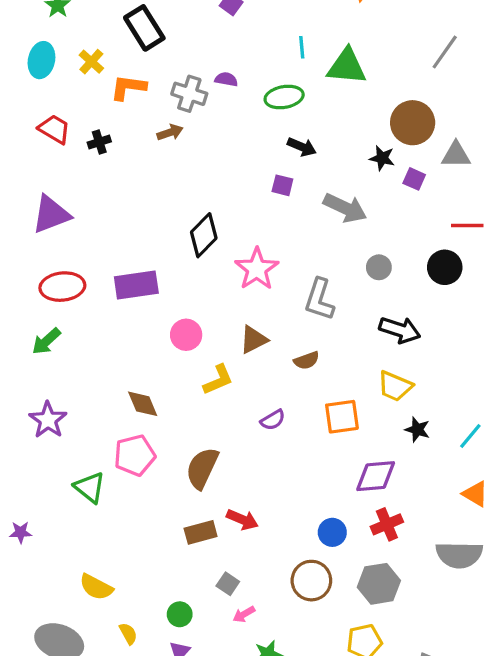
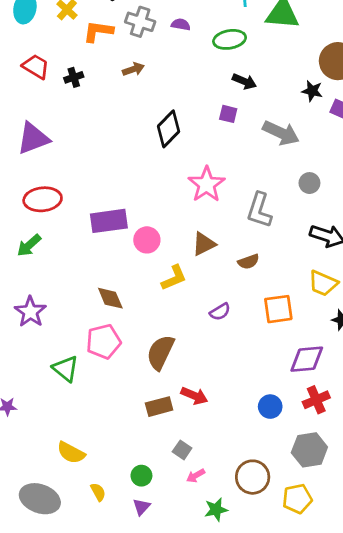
gray cross: (189, 94) -> (140, 22), moved
black diamond: (204, 235) -> (169, 129), moved
purple rectangle: (136, 285) -> (109, 221), moved
brown circle: (311, 581) -> (253, 477), moved

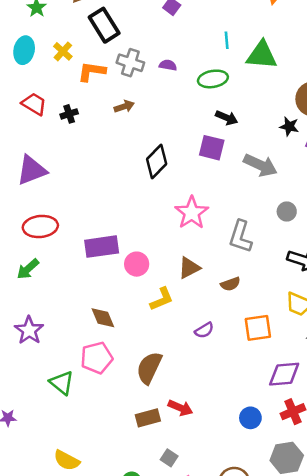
purple square: (228, 114) -> (212, 148), size x1.5

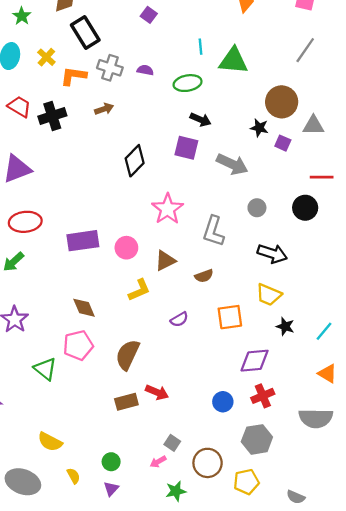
black cross: (69, 114) -> (52, 116), size x1.6
pink circle: (137, 264) -> (126, 248), moved
gray square: (169, 458) -> (172, 443), moved

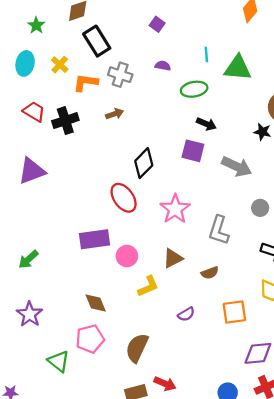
purple semicircle: (145, 70) -> (163, 66), moved
red ellipse: (25, 222) -> (124, 198), moved, turned 60
pink circle: (126, 248) -> (127, 256), moved

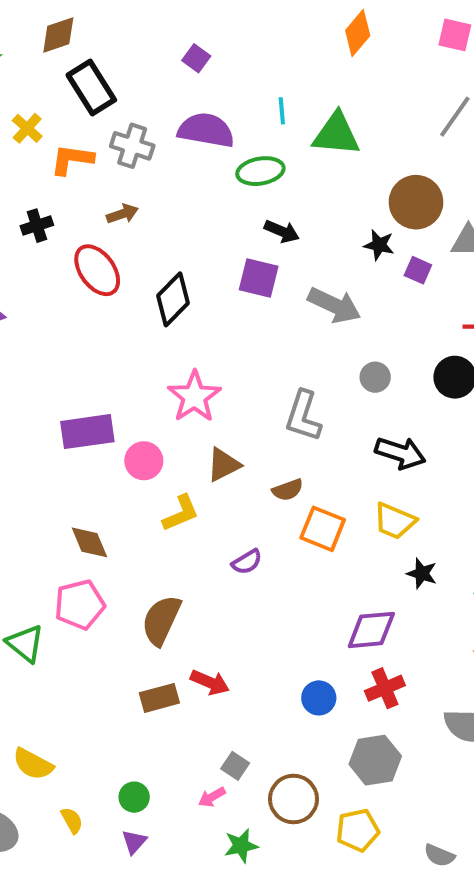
purple semicircle: (163, 66) -> (206, 130), size x2.0
black cross: (65, 121) -> (37, 226), size x0.7
red ellipse: (124, 198) -> (97, 270), moved
pink star: (175, 209) -> (194, 397), moved
orange square: (234, 312) -> (323, 529), moved, turned 30

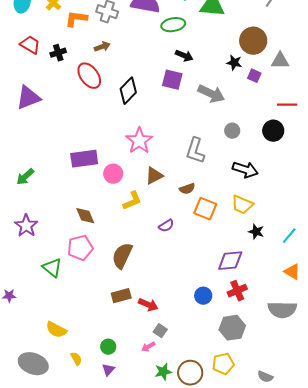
red arrow: (210, 682) -> (148, 305), moved
brown circle: (294, 799) -> (190, 373), moved

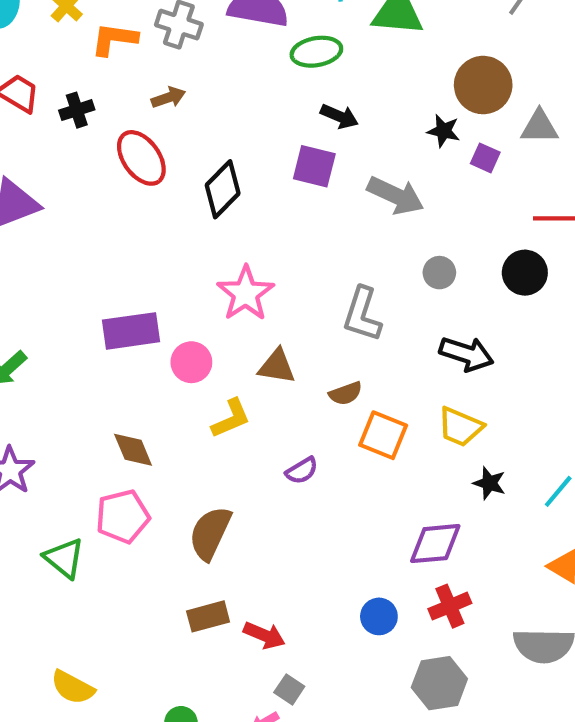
brown triangle: (154, 176) -> (277, 366), turned 36

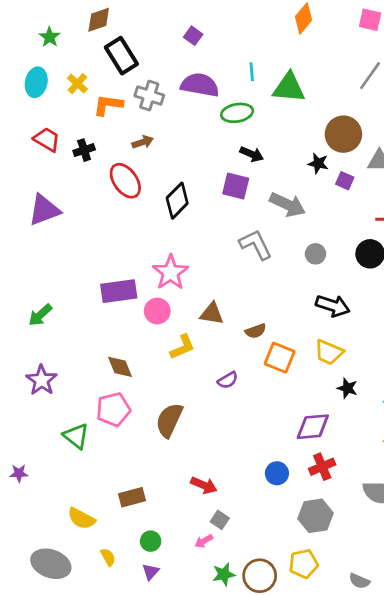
pink star: (246, 293) -> (171, 272), moved
gray L-shape: (362, 314) -> (256, 245), moved, turned 136
brown rectangle: (208, 616) -> (132, 497), moved

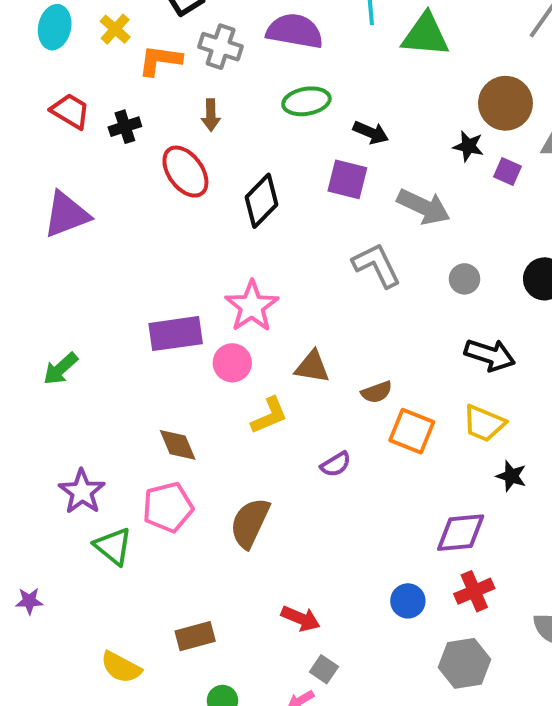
green ellipse: (237, 113) -> (306, 101), moved
brown arrow: (143, 142) -> (211, 115), turned 108
purple star: (42, 380) -> (82, 492), moved

